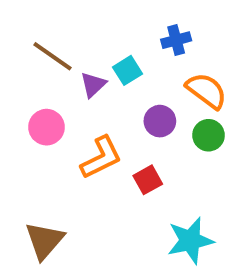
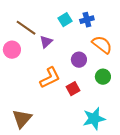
cyan square: (127, 70) -> (65, 20), moved
pink circle: (46, 127) -> (12, 50), moved
green circle: (208, 135) -> (103, 77), moved

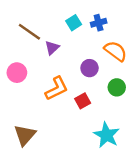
pink circle: (12, 50) -> (17, 73), moved
cyan star: (94, 119) -> (107, 135), turned -30

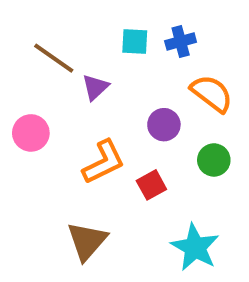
cyan square: (74, 23) -> (135, 41), turned 35
brown triangle: (25, 135) -> (87, 241), moved

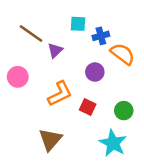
blue cross: (181, 41) -> (101, 36), moved
green circle: (214, 160) -> (124, 111), moved
red square: (151, 185) -> (88, 107), turned -35

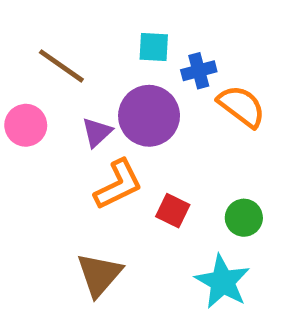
purple triangle: (55, 50) -> (97, 132), moved
purple circle: (95, 72) -> (149, 116), moved, size x1.6
pink circle: (18, 77) -> (26, 125), moved

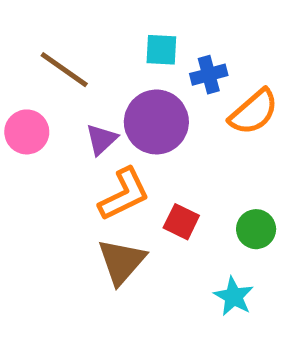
orange semicircle: (241, 106) -> (254, 112), turned 102
brown triangle: (99, 275) -> (121, 262), moved
cyan star: (223, 282) -> (234, 296), size x0.7

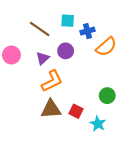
brown line: (64, 70) -> (40, 29), moved
purple circle: (156, 122) -> (66, 51), size x0.6
red square: (181, 222) -> (76, 111), moved
brown triangle: (121, 262) -> (51, 109), turned 45

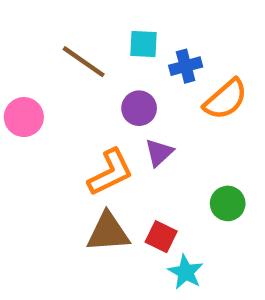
purple triangle: (43, 58) -> (159, 153), moved
cyan star: (98, 124) -> (186, 272), moved

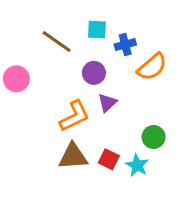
cyan star: (186, 272) -> (137, 165), moved

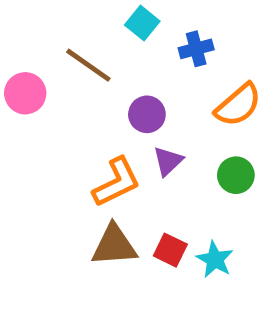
cyan square: (97, 30) -> (142, 23), moved, turned 36
blue cross: (125, 45) -> (196, 49), moved
pink circle: (16, 79) -> (25, 93), moved
green circle: (154, 137) -> (236, 175), moved

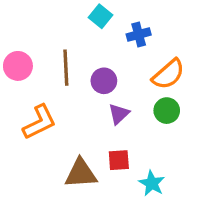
brown line: (88, 65) -> (66, 68), moved, turned 52
green circle: (236, 175) -> (167, 111), moved
orange L-shape: (116, 182) -> (39, 122), moved
red square: (170, 250) -> (119, 160), moved, turned -30

